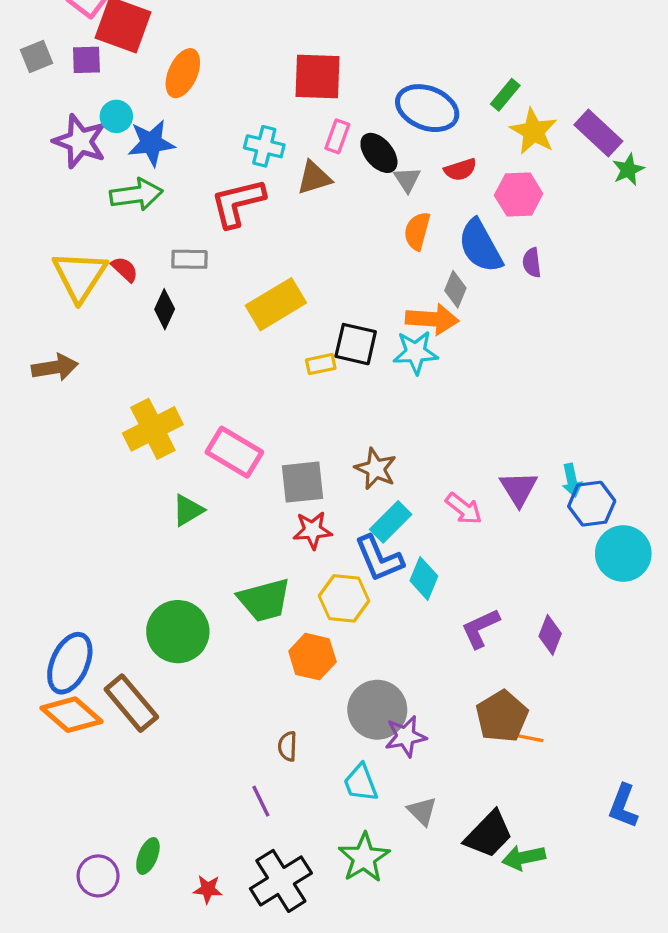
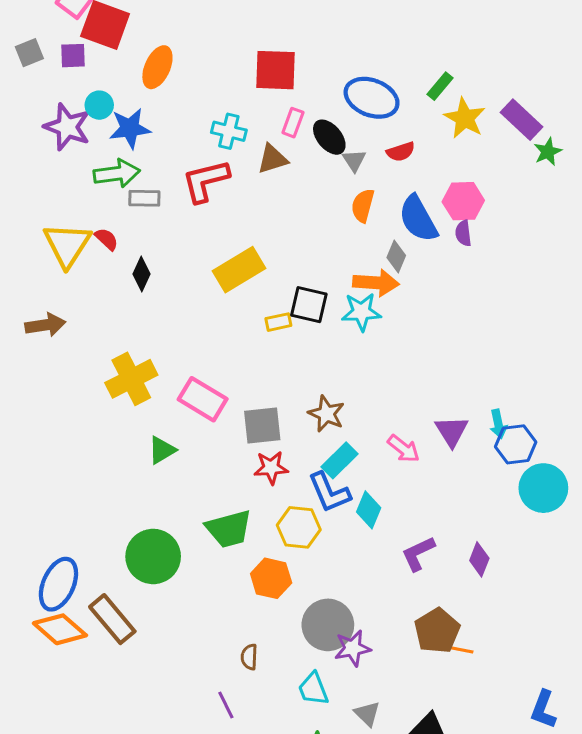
pink hexagon: (519, 194) -> (463, 201), moved
gray rectangle: (189, 259) -> (144, 198), moved

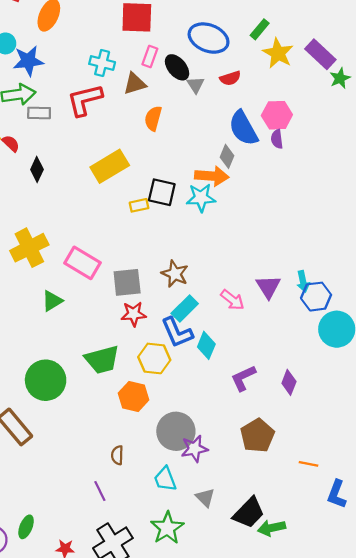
orange semicircle: (363, 206) -> (153, 118), moved
orange line: (460, 650) -> (308, 464), moved

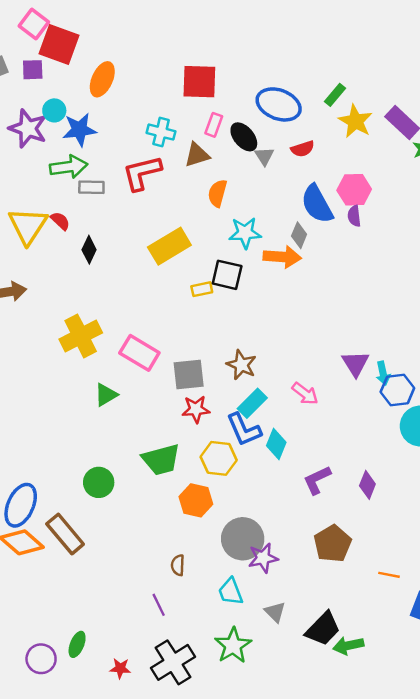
cyan star: (201, 198) -> (245, 233), moved
purple triangle: (268, 287) -> (355, 364), moved
green circle: (46, 380) -> (99, 482), size x0.7

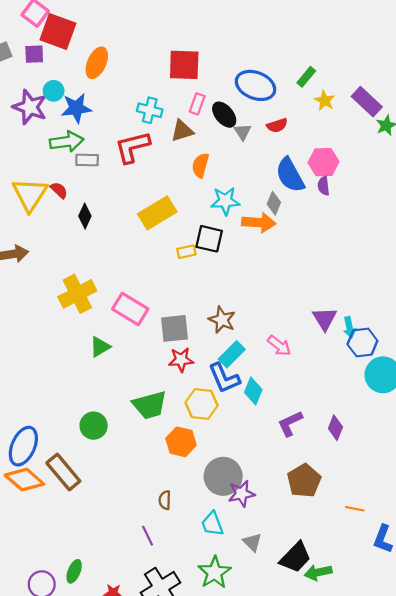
yellow star: (355, 121) -> (325, 101), size x0.7

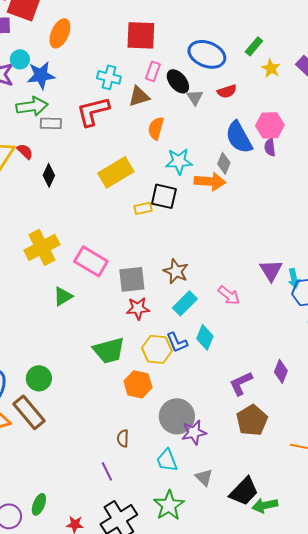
blue L-shape: (224, 378) -> (177, 342), moved, size x0.7
purple L-shape: (290, 423) -> (241, 383), moved
green circle: (94, 426) -> (39, 378), moved

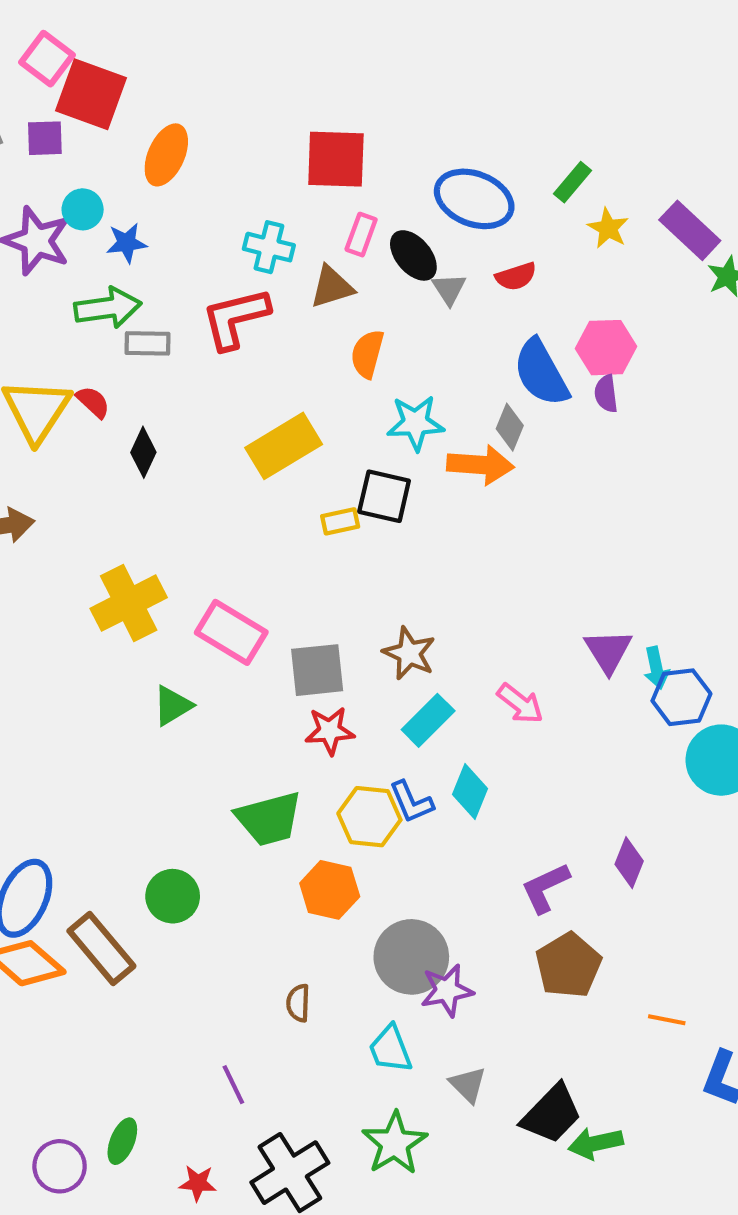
blue star: (41, 75) -> (127, 243), size x0.7
green circle: (39, 378) -> (173, 896), moved
purple line: (107, 471) -> (233, 1085), moved

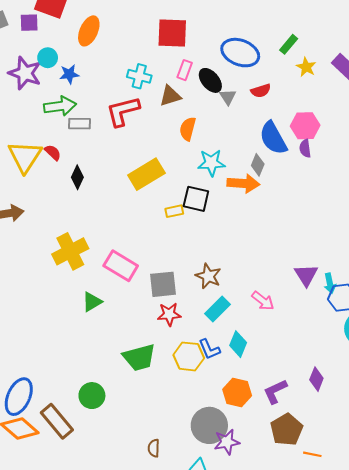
orange hexagon: (330, 890) -> (237, 392), moved
orange line: (667, 1020) -> (312, 454), moved

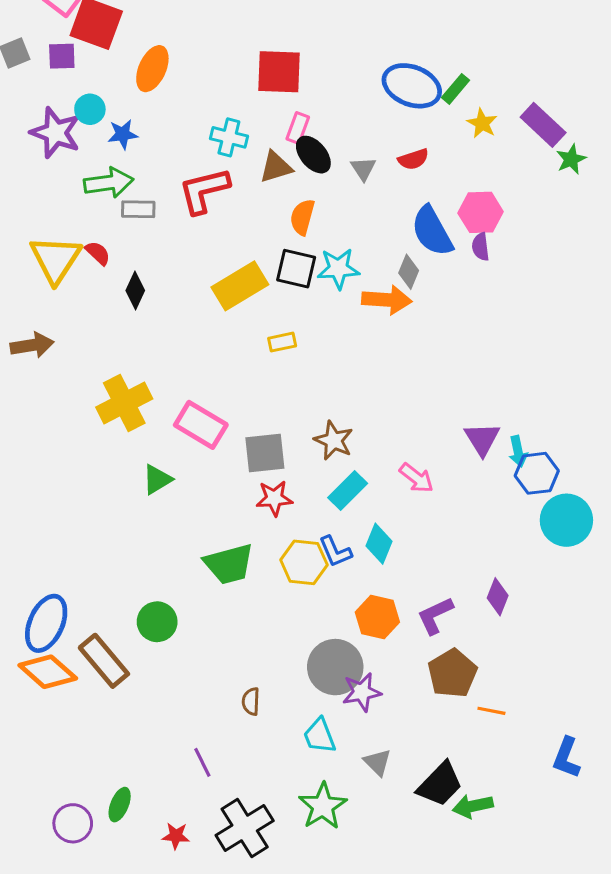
blue ellipse: (240, 53) -> (412, 86), moved
black ellipse: (210, 80) -> (313, 155), moved
black square: (196, 199) -> (296, 269), moved

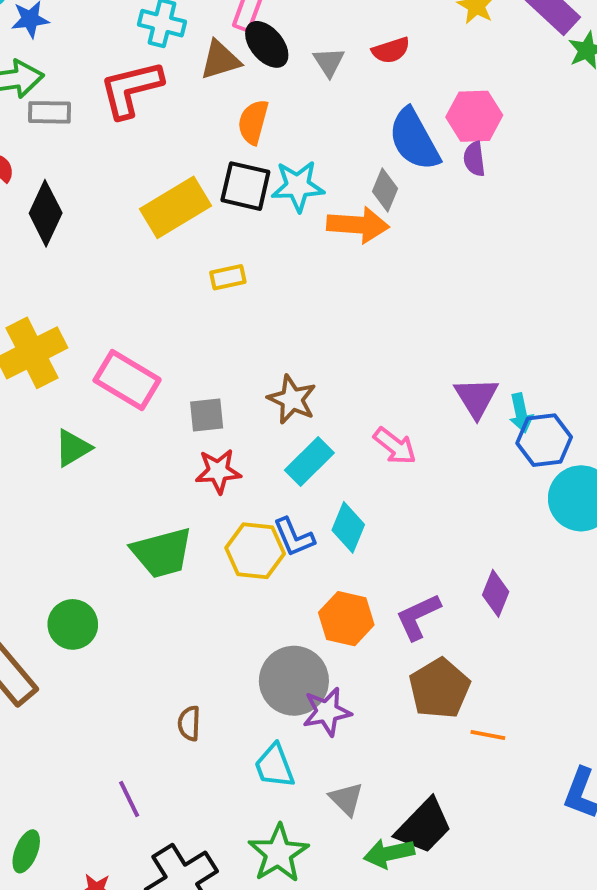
black diamond: (135, 290) -> (46, 213), size x1.4
gray square: (265, 453) -> (207, 415), size x0.7
green arrow: (473, 806) -> (389, 853), moved

